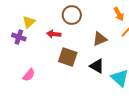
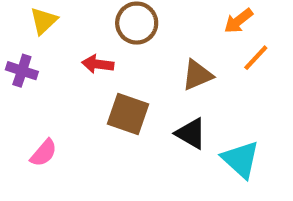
orange arrow: (119, 14) -> (238, 21), turned 80
yellow triangle: (29, 22) -> (44, 21), moved

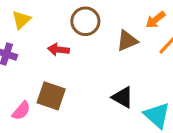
brown triangle: (197, 75) -> (127, 41), moved
brown square: (128, 114) -> (51, 96), moved

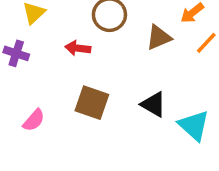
brown square: (51, 96) -> (92, 103), moved

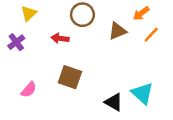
purple cross: (16, 53) -> (16, 42), turned 35
black triangle: (153, 104) -> (114, 102), moved

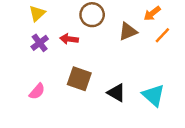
purple cross: (16, 42) -> (40, 43), moved
black triangle: (114, 102) -> (116, 93), moved

